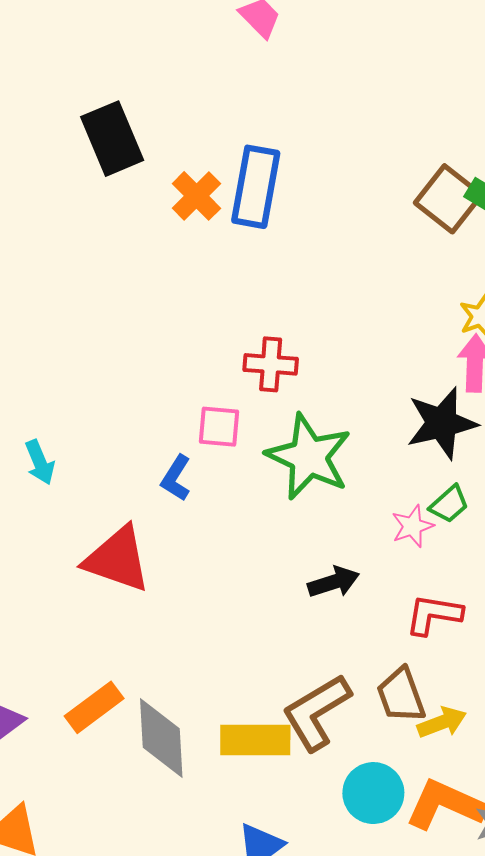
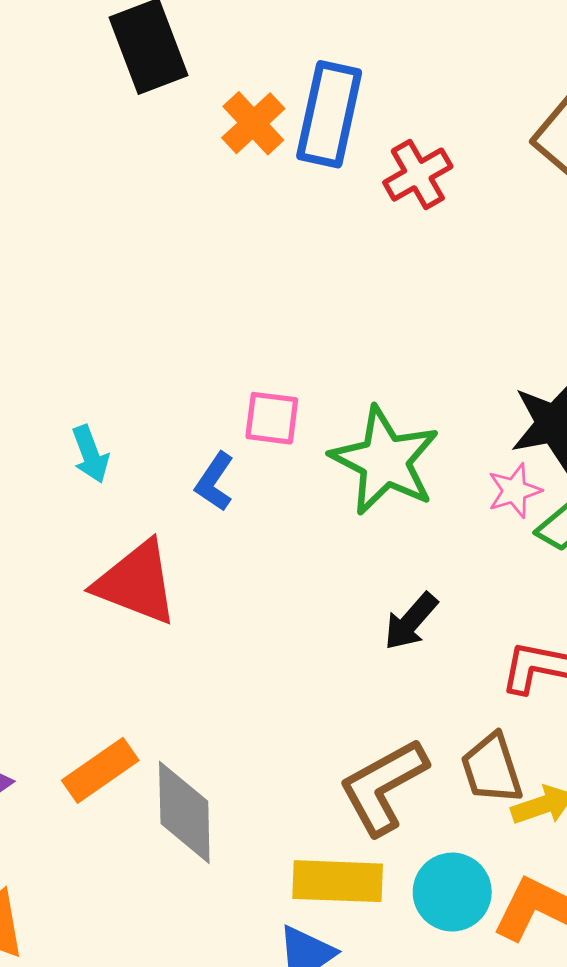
red cross: (271, 364) -> (418, 175), moved, turned -36
cyan arrow: (40, 462) -> (90, 454), moved
pink star: (412, 526) -> (514, 491), moved
black arrow: (334, 582) -> (411, 621), turned 147
yellow rectangle: (255, 740) -> (338, 881), moved

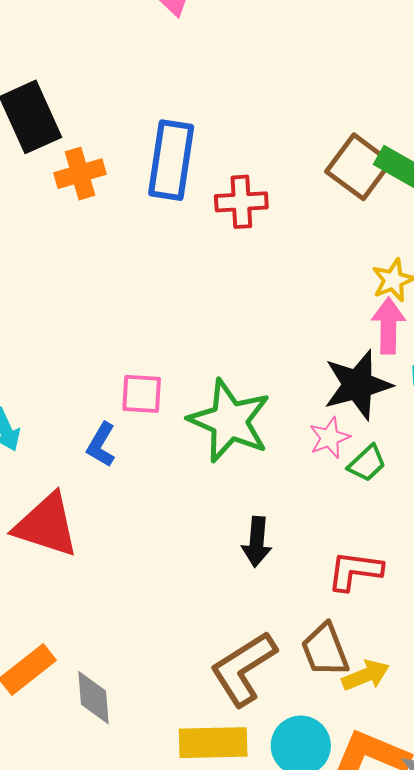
orange cross: (253, 123) -> (80, 174), moved, turned 30
red cross: (418, 175) -> (241, 202), turned 30
black arrow: (411, 621) -> (257, 542), turned -33
gray diamond: (184, 812) -> (93, 698), size x0.7

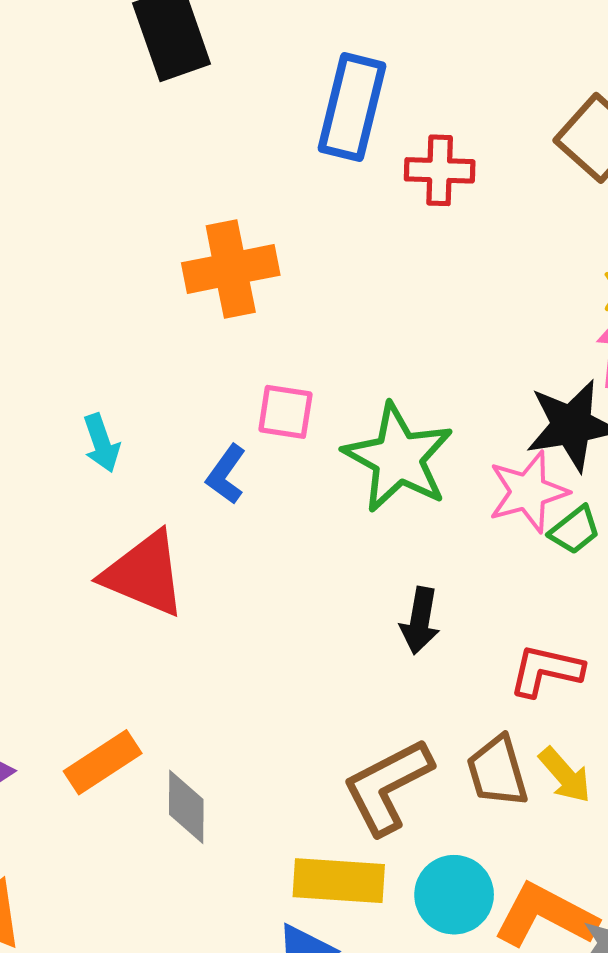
orange cross: (80, 174) -> (231, 269), moved, size x1.4
pink star: (329, 438) -> (528, 492), size x1.5
yellow arrow: (366, 675) -> (565, 775), moved, turned 66

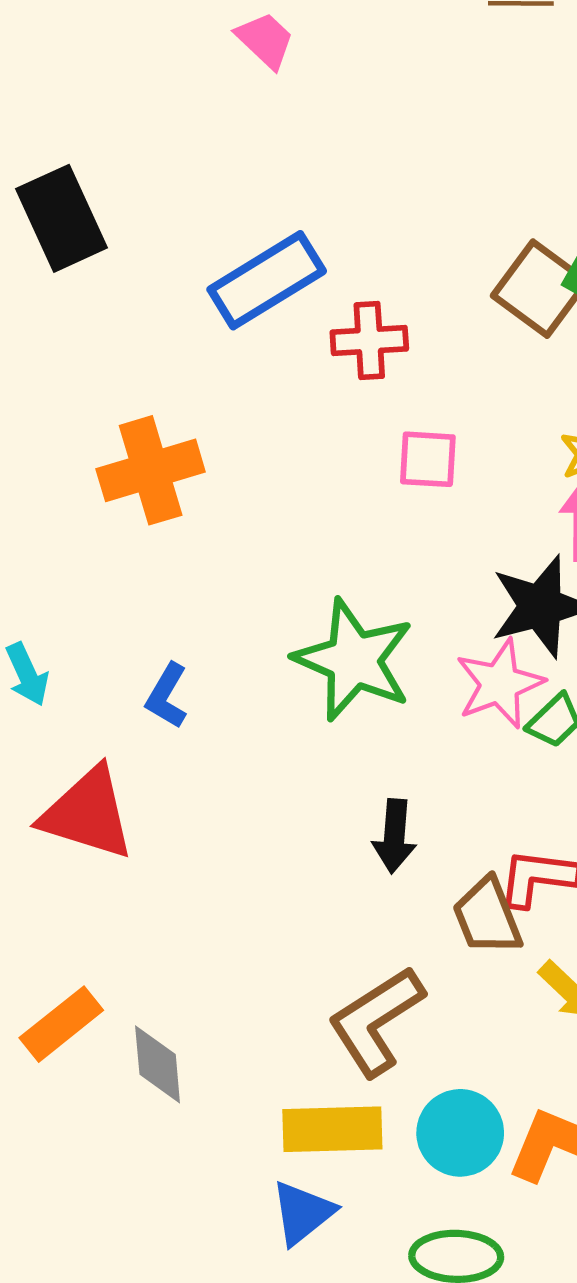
blue rectangle: (352, 107) -> (267, 280), turned 50
pink square: (285, 412) -> (428, 459), moved
brown trapezoid: (497, 771) -> (487, 916), moved

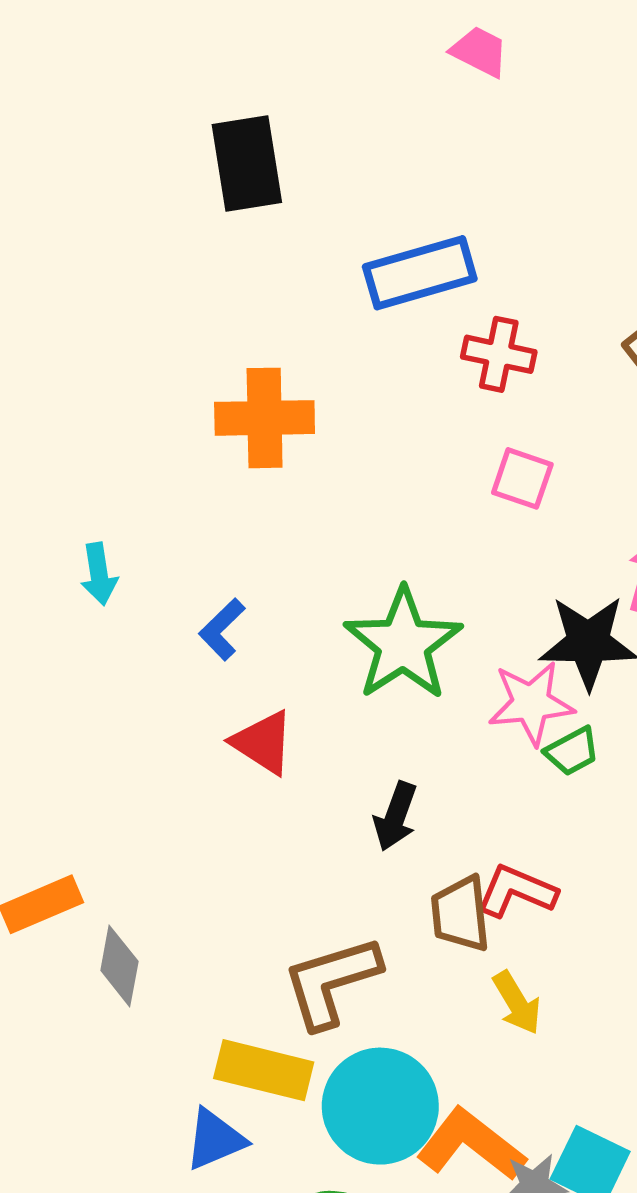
pink trapezoid: (265, 40) -> (480, 52), turned -32
red triangle: (88, 813) -> (263, 742), moved, size x0.7
cyan circle: (460, 1133) -> (380, 1106), size x1.4

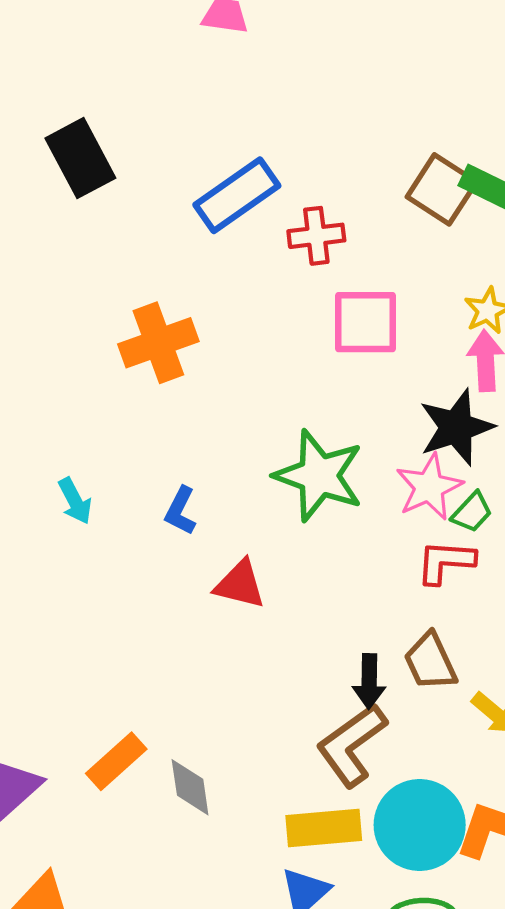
pink square: (522, 478) -> (365, 322), size x1.5
black arrow: (396, 816) -> (369, 681), moved
red L-shape: (517, 891) -> (445, 562), moved

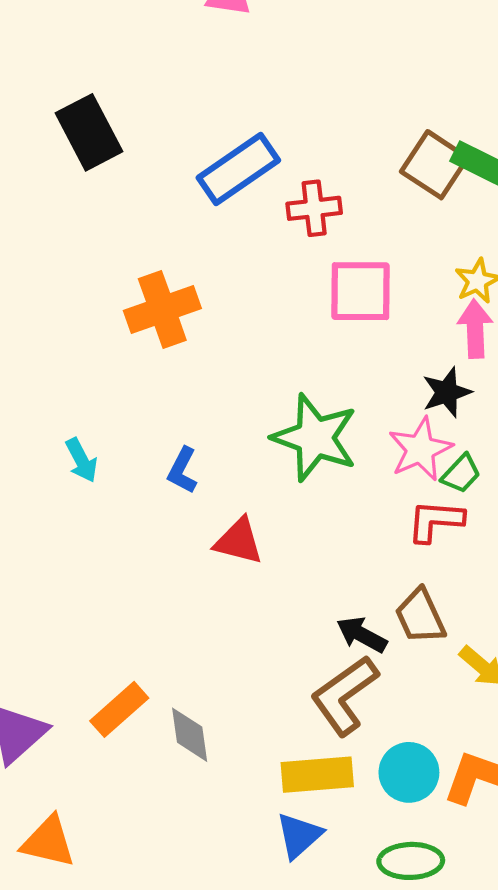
black star: (456, 427) -> (447, 392), size x0.7
black arrow: (369, 681) -> (362, 635), turned 117
cyan circle: (420, 825) -> (409, 772), size x0.7

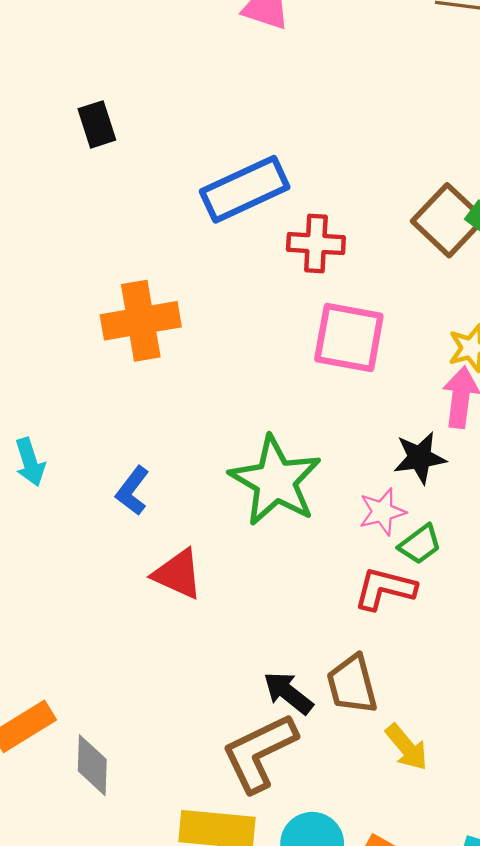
black rectangle: (89, 132) -> (97, 124), size x0.6
pink star: (420, 449) -> (382, 512), size x0.7

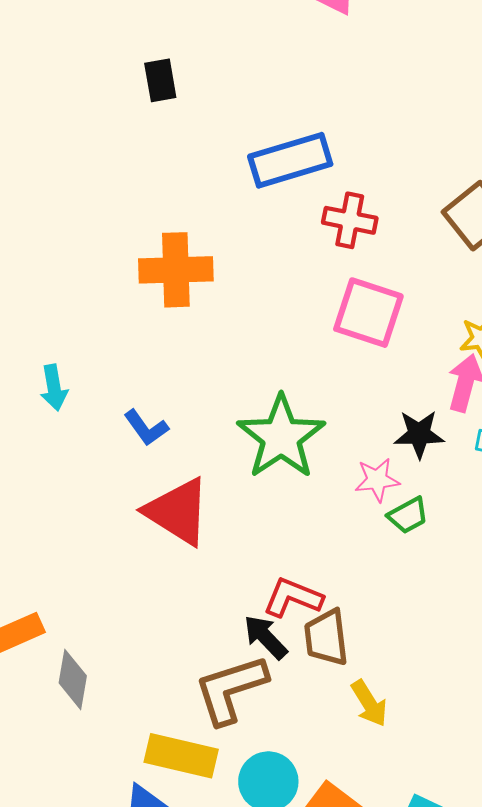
blue L-shape: (133, 491) -> (146, 428), turned -81
red triangle: (178, 574) -> (178, 512), size x1.4
red L-shape: (385, 589) -> (293, 597), moved

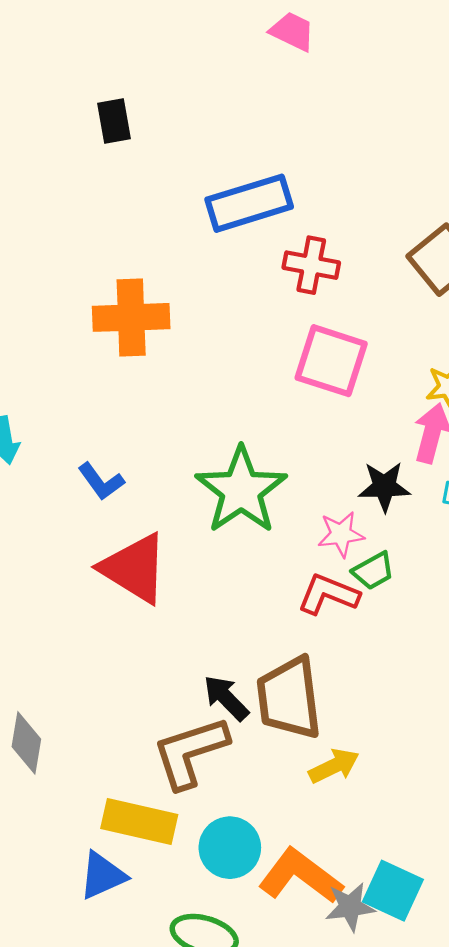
red L-shape: (293, 597) -> (328, 594), moved
brown trapezoid: (326, 638) -> (289, 698), size x1.4
yellow arrow: (369, 703) -> (334, 766), turned -84

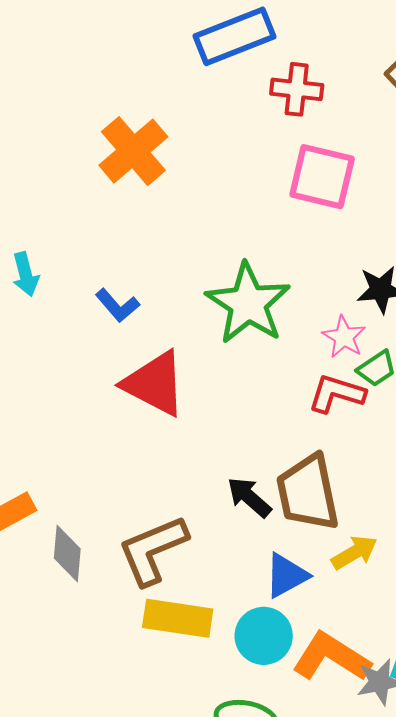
orange cross: (131, 317) -> (133, 151), turned -34
pink star: (341, 534) -> (344, 337), turned -30
brown L-shape: (190, 752) -> (153, 550), moved
blue triangle: (102, 876) -> (286, 575), moved

